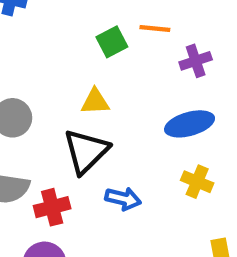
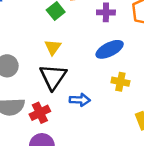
purple cross: (196, 61) -> (106, 12), turned 30
yellow triangle: (95, 102) -> (53, 47), turned -42

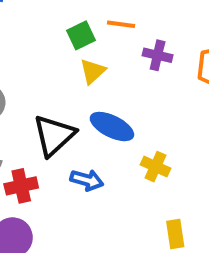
yellow triangle: (53, 47) -> (93, 71), moved
blue ellipse: (110, 49) -> (112, 127), moved, turned 40

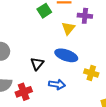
yellow triangle: (93, 71) -> (68, 28), moved
black triangle: (54, 135) -> (37, 64), size x0.6

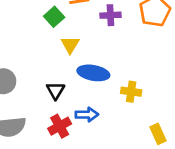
yellow triangle: (68, 28) -> (70, 45), moved
red cross: (24, 92) -> (60, 126), moved

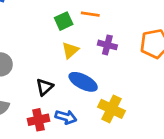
purple cross: (110, 15) -> (107, 45), moved
yellow cross: (131, 92) -> (112, 109), size x1.4

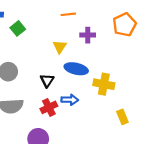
green square: (64, 21) -> (18, 28), moved

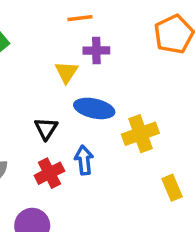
purple cross: (88, 35) -> (96, 50), moved
yellow cross: (104, 84) -> (140, 134), turned -30
blue arrow: (70, 100) -> (84, 160), turned -98

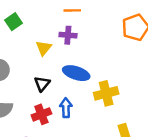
purple cross: (96, 50) -> (68, 35), moved
yellow triangle: (66, 72) -> (44, 48), moved

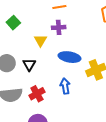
black triangle: (42, 84) -> (29, 65), moved
red cross: (41, 114) -> (37, 94), moved

